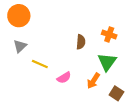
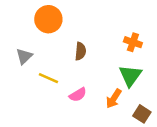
orange circle: (19, 16) -> (48, 19), moved
brown semicircle: (81, 42) -> (80, 51), moved

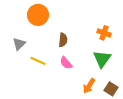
pink semicircle: (78, 95) -> (66, 63), moved, turned 80
orange arrow: (114, 99) -> (89, 86), moved

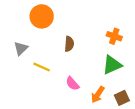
green triangle: (102, 59) -> (112, 65), turned 30
pink semicircle: (66, 63) -> (72, 84), moved
brown square: (111, 89) -> (122, 98), turned 32

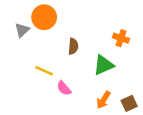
gray triangle: (21, 48) -> (22, 30), moved
green triangle: (112, 65) -> (104, 65), moved
pink semicircle: (72, 84) -> (64, 88), moved

